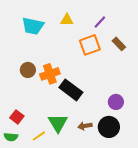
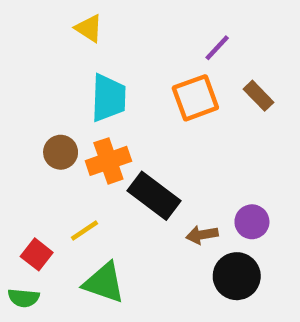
yellow triangle: (67, 20) -> (89, 28), moved, turned 32
cyan trapezoid: (33, 26) -> (108, 98), moved, turned -100
green triangle: (58, 123) -> (104, 283), moved, turned -40
brown arrow: (85, 126) -> (202, 235), moved
yellow line: (39, 136) -> (85, 230), moved

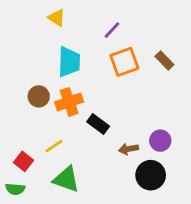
purple line: (217, 48) -> (112, 30), moved
black rectangle: (154, 196) -> (98, 124), size x0.7

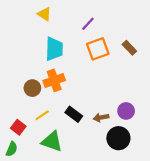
brown circle: (39, 96) -> (32, 88), moved
black rectangle: (98, 124) -> (74, 114), moved
green semicircle: (15, 189) -> (12, 149), turned -72

